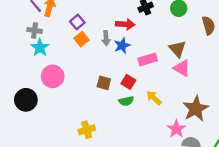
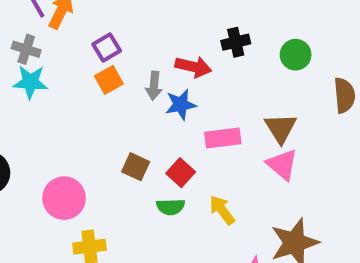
cyan star: (40, 48) -> (30, 82), turned 30
pink circle: (53, 76) -> (64, 198), moved

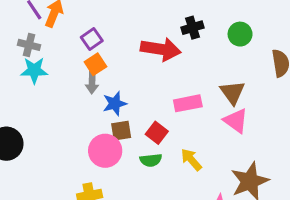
red arrow: (193, 67) -> (161, 49), size x1.4
gray arrow: (154, 86) -> (92, 83), moved
blue star: (181, 105) -> (115, 104), moved
brown square: (136, 167) -> (121, 131), turned -30
pink circle: (64, 198) -> (105, 151), moved

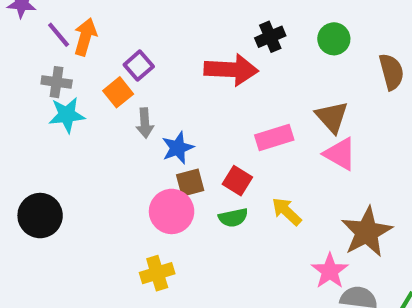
orange square: (95, 64) -> (118, 92), moved

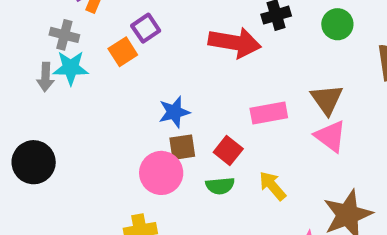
gray arrow: (145, 123) -> (45, 77), moved

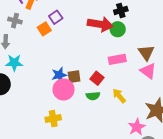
green circle: (337, 24) -> (118, 29), moved
cyan star: (71, 68) -> (14, 63), moved
blue star: (174, 112) -> (59, 75), moved

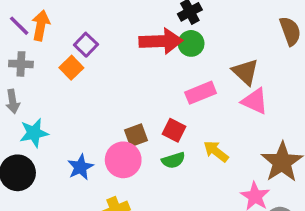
blue star: (59, 75) -> (80, 167), moved

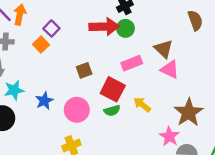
red square: (174, 130) -> (113, 89), size x1.5
brown square: (136, 135) -> (84, 70), moved
blue star: (80, 167) -> (44, 101), moved

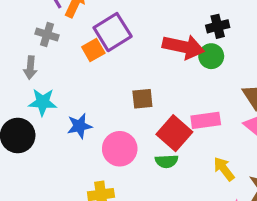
purple square: (51, 28) -> (113, 32), size x1.6
pink rectangle: (132, 63) -> (206, 120), moved
yellow arrow: (142, 105) -> (224, 169), moved

